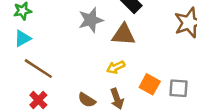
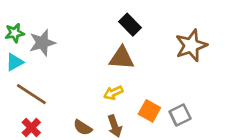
gray star: (91, 20) -> (42, 43), moved
gray square: (179, 88) -> (180, 115), turned -30

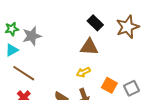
brown star: (191, 45) -> (127, 27), moved

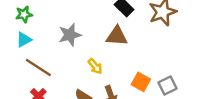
gray star: (32, 36) -> (70, 35), moved
yellow arrow: (83, 72) -> (95, 66), moved, turned -104

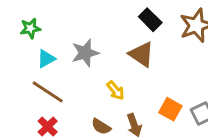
brown triangle: (117, 36) -> (141, 54), turned 30
cyan triangle: (24, 40) -> (46, 59), moved

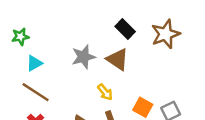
gray star: (85, 53) -> (83, 57), moved
yellow arrow: (115, 90) -> (105, 92), moved

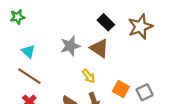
green star: (20, 37) -> (18, 17), moved
cyan triangle: (34, 63) -> (28, 51), turned -48

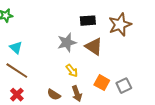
black rectangle: (106, 22) -> (88, 21), turned -49
gray star: (70, 46) -> (67, 43), moved
brown triangle: (99, 48) -> (94, 47), moved

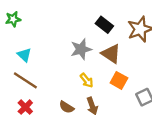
black rectangle: (88, 21) -> (104, 25), turned 42
orange square: (102, 83) -> (119, 80), moved

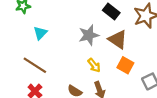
cyan triangle: (24, 55) -> (40, 33), moved, turned 32

